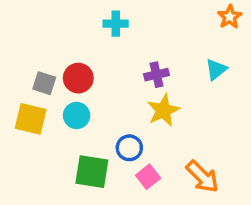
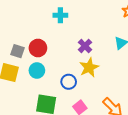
purple cross: (157, 75) -> (85, 46), turned -32
blue circle: (129, 148) -> (69, 82), moved

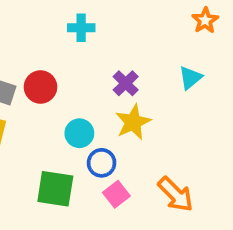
cyan circle: (37, 71) -> (79, 133), moved
blue circle: (69, 82) -> (102, 163), moved

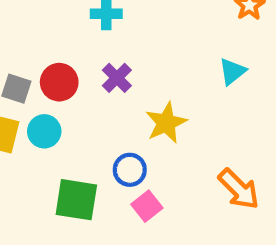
purple cross: (126, 83) -> (117, 78), moved
cyan circle: (79, 133) -> (44, 131), moved
orange arrow: (176, 194) -> (239, 189), moved

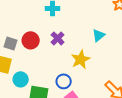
cyan triangle: (232, 71) -> (99, 35), moved
cyan circle: (44, 131) -> (21, 79), moved

